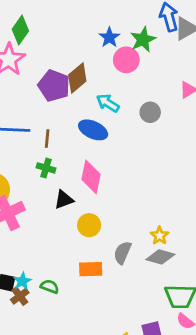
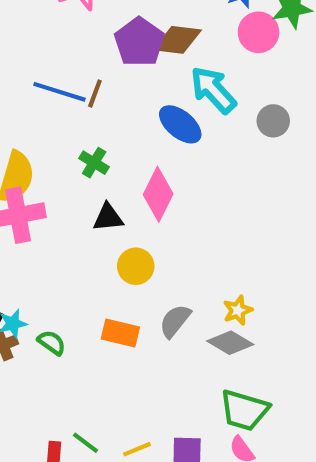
brown diamond: (77, 78) -> (177, 40), turned 32
cyan arrow: (108, 103) -> (213, 90), size x1.4
brown line: (47, 138) -> (95, 93), moved

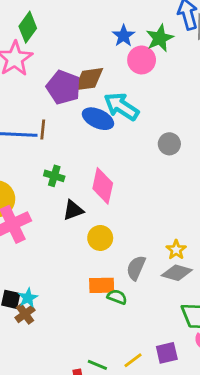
gray circle: (273, 121) -> (169, 144), moved
blue ellipse: (180, 124) -> (98, 119), moved
green semicircle: (52, 343) -> (117, 297), moved

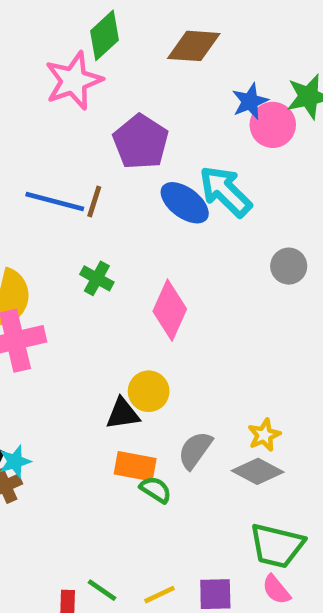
blue star: (124, 36) -> (250, 101), moved
brown diamond: (89, 79) -> (194, 46), moved
black triangle: (73, 210) -> (123, 414), moved

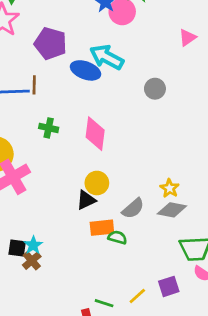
gray semicircle: (195, 450) -> (133, 208), turned -150

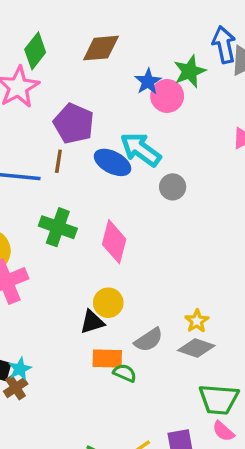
brown line: (34, 85) -> (58, 161), moved
gray circle: (155, 89) -> (173, 187), moved
green cross: (49, 128) -> (58, 227), size x1.5

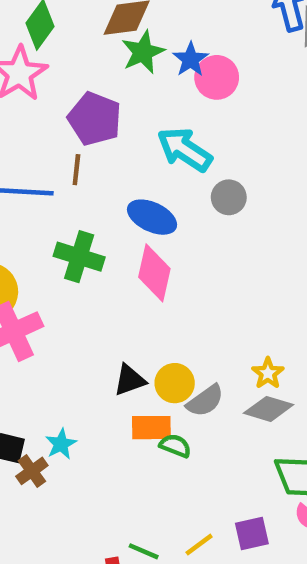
green star: (190, 71) -> (143, 52), moved
blue ellipse: (112, 162) -> (152, 217), moved
yellow circle: (108, 303) -> (175, 383), moved
cyan star: (20, 369) -> (61, 444), moved

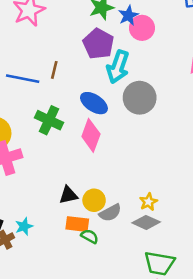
purple pentagon: (95, 119) -> (98, 44), moved
cyan arrow: (185, 149) -> (118, 67), turned -112
gray circle: (229, 197) -> (140, 98), size x1.6

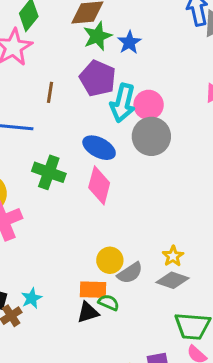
pink circle: (142, 28) -> (149, 105), moved
brown line: (54, 70) -> (50, 92), moved
black triangle: (68, 195) -> (88, 312), moved

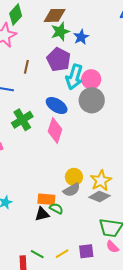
green cross: (49, 172) -> (22, 120), turned 35
yellow star: (173, 256) -> (101, 181), size x1.5
yellow circle: (110, 260) -> (74, 177), moved

